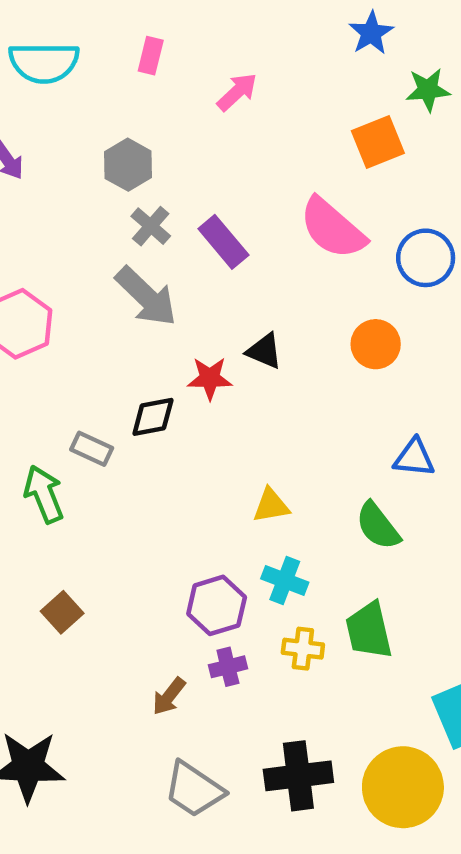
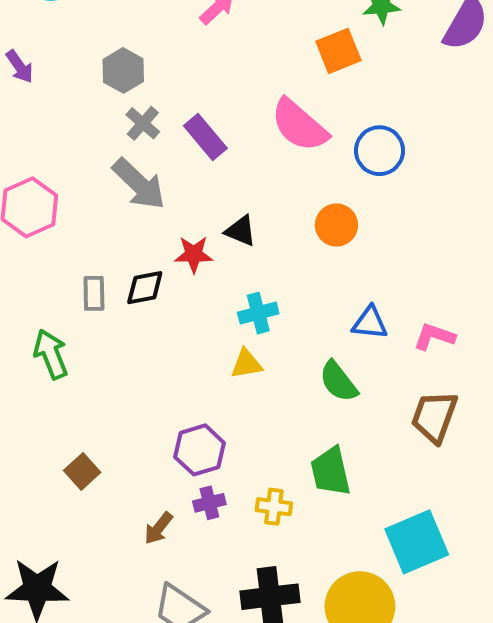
gray rectangle: (92, 449) -> (94, 293), moved, turned 64
cyan cross: (285, 580) -> (258, 313), moved, turned -36
brown square: (62, 612) -> (82, 471), moved
yellow cross: (303, 649) -> (274, 507), moved

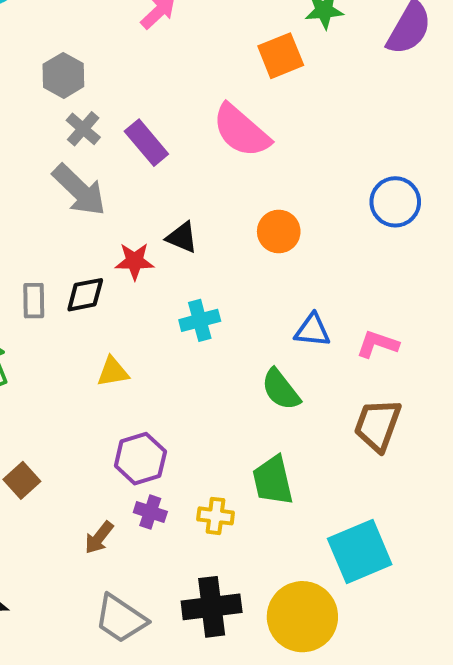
blue circle: (379, 151) -> (395, 202), moved
yellow triangle: (246, 364) -> (113, 372), moved
purple cross: (209, 503) -> (150, 512), turned 32

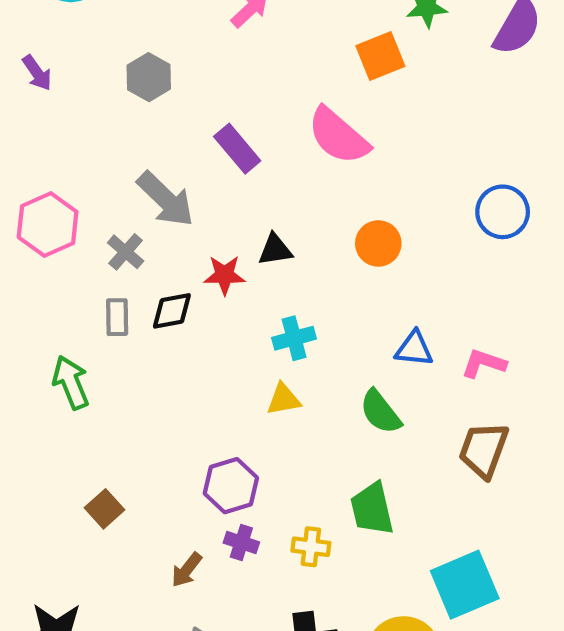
gray cross: (83, 129) -> (126, 252), moved
black triangle: (182, 237) -> (275, 250), turned -32
yellow triangle: (113, 372) -> (284, 399), moved

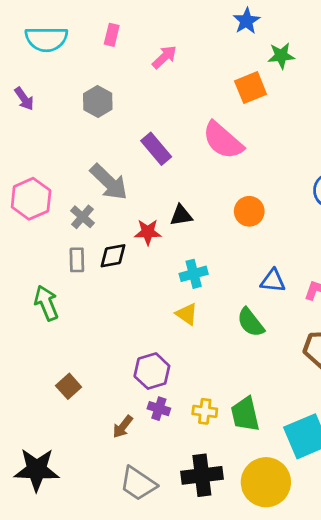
yellow triangle: (284, 399) -> (187, 314), turned 45
green trapezoid: (372, 509) -> (245, 414), moved

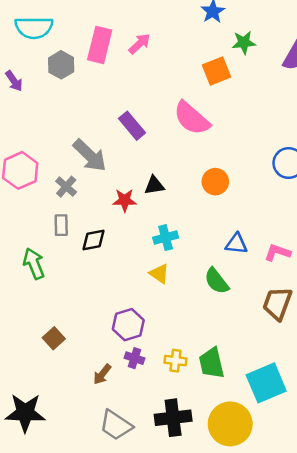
pink rectangle: (112, 35) -> (100, 45), moved, size x1.8
gray hexagon: (98, 101) -> (61, 65), moved
black diamond: (113, 256) -> (94, 240), moved

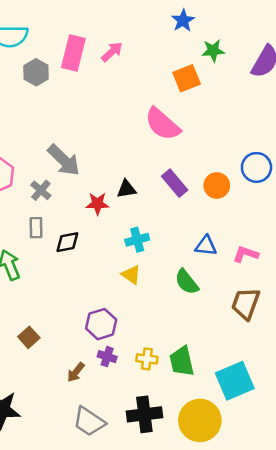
purple rectangle: (132, 126) -> (175, 183), moved
orange circle: (215, 182) -> (217, 186), moved

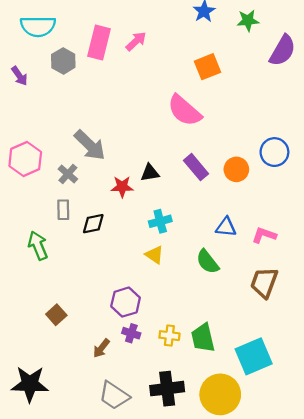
green star: (213, 51) -> (248, 21), moved

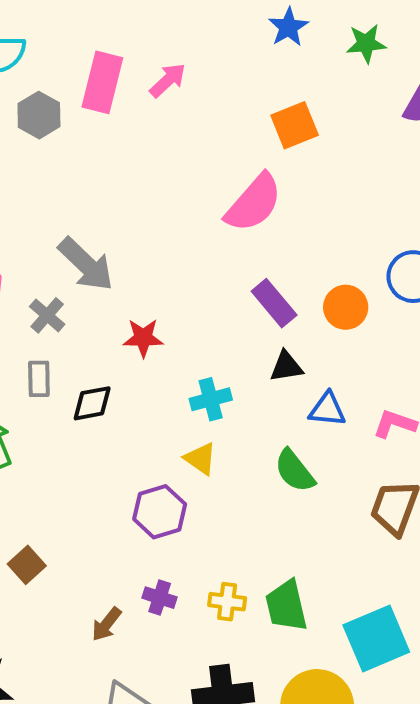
pink semicircle: (184, 111) -> (254, 203), turned -90
black triangle: (150, 173) -> (286, 367), moved
purple hexagon: (126, 302) -> (160, 512), moved

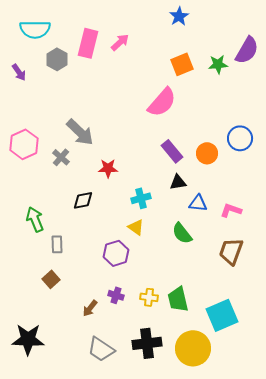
green star: (366, 43) -> (218, 64), moved
gray rectangle: (39, 379) -> (57, 244), moved

